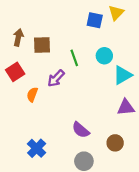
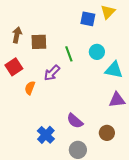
cyan triangle: (123, 75) -> (114, 70), turned 42
blue cross: (37, 148) -> (46, 135), moved

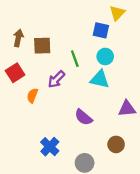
blue square: (88, 19) -> (101, 30), moved
cyan triangle: (114, 70) -> (100, 79), moved
purple semicircle: (75, 121) -> (83, 117), moved

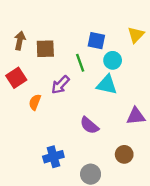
yellow triangle: (117, 13) -> (136, 35), moved
blue square: (101, 30) -> (96, 41), moved
blue cross: (50, 147) -> (53, 157), turned 30

